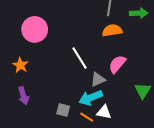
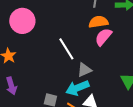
pink semicircle: (117, 64) -> (103, 37), moved

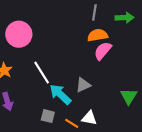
white line: (66, 49) -> (42, 73), moved
cyan arrow: (77, 88) -> (60, 94), moved, turned 65

